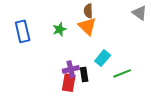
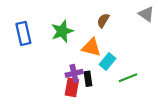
brown semicircle: (88, 11) -> (103, 20), moved, turned 32
orange triangle: (87, 26) -> (91, 47), moved, turned -30
green star: (60, 29) -> (62, 31), size x1.5

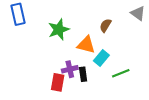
brown semicircle: (103, 20) -> (105, 25), moved
blue rectangle: (23, 33) -> (18, 14), moved
red rectangle: (72, 87) -> (58, 82), moved

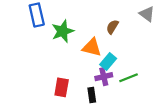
blue rectangle: (18, 14) -> (37, 15), moved
purple cross: (70, 69) -> (104, 77), moved
black rectangle: (83, 74) -> (92, 95), moved

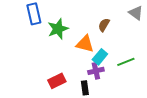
green line: (129, 78) -> (126, 62), moved
red rectangle: (62, 87) -> (57, 81), turned 54

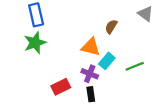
green star: (58, 29) -> (35, 43), moved
purple cross: (96, 71) -> (90, 74), moved, turned 35

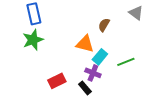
purple cross: (90, 74) -> (93, 73), moved
black rectangle: (91, 94) -> (85, 88), turned -32

